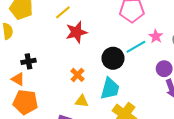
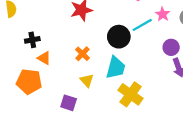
orange triangle: (18, 79) -> (44, 58), moved
yellow triangle: (82, 101) -> (87, 80), turned 40

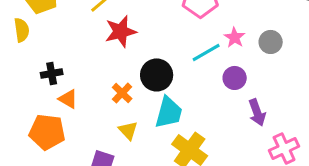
black circle: (119, 37) -> (157, 75), moved
purple circle: (171, 47) -> (235, 78), moved

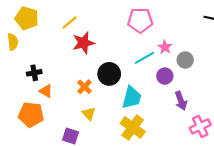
gray circle: (271, 42) -> (185, 60), moved
cyan trapezoid: (169, 112) -> (132, 97), moved

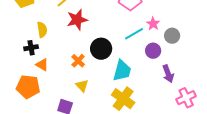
yellow semicircle: (13, 42) -> (42, 30), moved

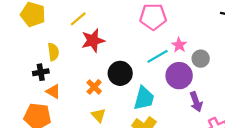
purple circle: (153, 51) -> (179, 76), size x1.5

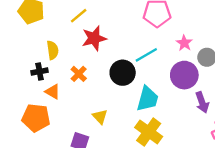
cyan line: (158, 56) -> (146, 55), moved
orange cross: (94, 87) -> (79, 74), moved

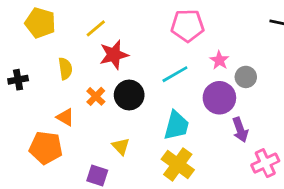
black cross: (40, 71) -> (18, 80), moved
black circle: (123, 73) -> (129, 95), moved

